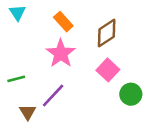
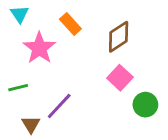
pink star: (61, 53) -> (39, 48), moved

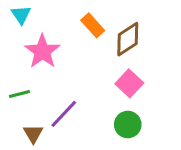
orange rectangle: (70, 24) -> (93, 25), moved
green circle: (145, 105) -> (128, 125), moved

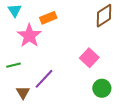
orange rectangle: (93, 25) -> (48, 18), moved, turned -70
brown diamond: (128, 39) -> (104, 16), moved
green circle: (128, 125) -> (102, 88), moved

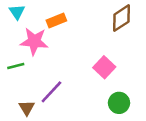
pink star: (29, 36) -> (34, 41), turned -30
green line: (14, 65) -> (16, 66), moved

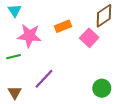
orange rectangle: (56, 21) -> (63, 26), moved
pink square: (104, 67) -> (89, 38), moved
brown triangle: (27, 108) -> (15, 92), moved

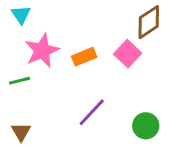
orange rectangle: (63, 26) -> (84, 57), moved
pink star: (29, 36) -> (42, 51), turned -30
purple line: (44, 79) -> (92, 112), moved

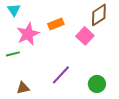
orange rectangle: (84, 57) -> (56, 24), moved
brown triangle: (21, 132) -> (23, 88), moved, turned 48

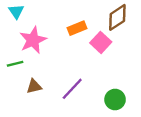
orange rectangle: (56, 24) -> (77, 28), moved
brown triangle: (23, 88) -> (34, 86), moved

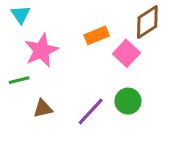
green circle: (115, 99) -> (128, 101), moved

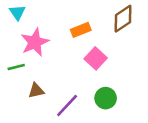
pink square: (126, 53) -> (96, 58), moved
green circle: (128, 101) -> (106, 98), moved
purple line: (91, 111) -> (67, 106), moved

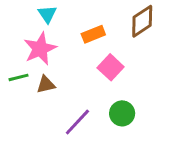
cyan triangle: (17, 12) -> (47, 14), moved
brown triangle: (36, 91) -> (46, 85), moved

